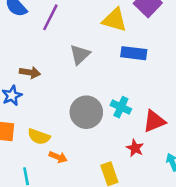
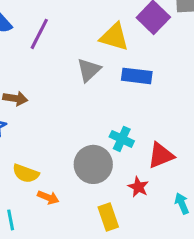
gray triangle: (80, 54) -> (89, 70), moved
gray circle: (86, 112) -> (93, 164), moved

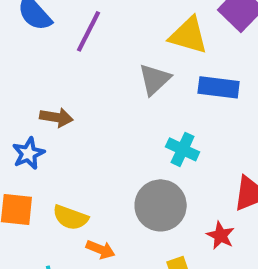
cyan cross: (122, 139) -> (183, 149), moved

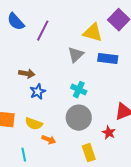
cyan cross: (183, 149) -> (79, 90), moved
blue star: (28, 153) -> (38, 92), moved

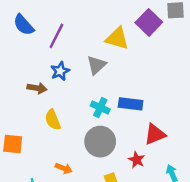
blue rectangle: (108, 59) -> (131, 104), moved
blue star: (38, 92) -> (60, 71), moved
yellow semicircle: (34, 124) -> (53, 120), moved, turned 48

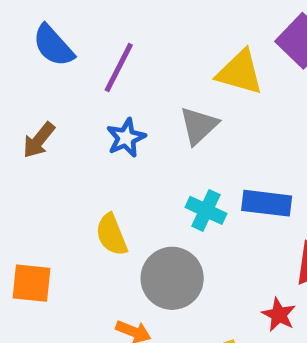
brown arrow: (37, 88) -> (39, 140), moved, turned 120
gray circle: (100, 142) -> (172, 278), moved

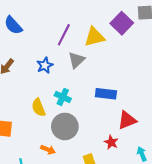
purple line: (119, 67) -> (64, 35), moved
yellow triangle: (240, 72) -> (94, 37), turned -30
cyan cross: (206, 210) -> (63, 97), moved

